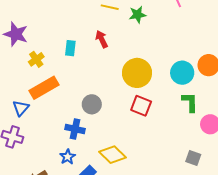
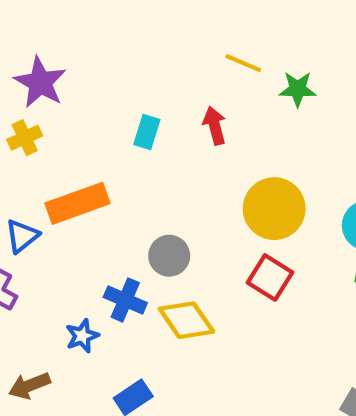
yellow cross: (36, 59) -> (25, 138), moved
yellow diamond: (113, 155) -> (186, 320), moved
blue star: (68, 157) -> (82, 336), moved

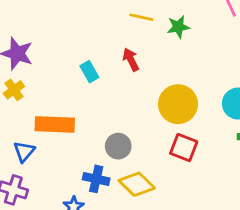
cyan rectangle: (147, 132) -> (89, 72), turned -36
orange rectangle: (77, 203) -> (55, 124), turned 33

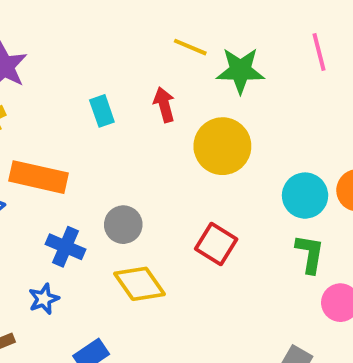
green star: (178, 27) -> (240, 71), size x1.4
yellow circle: (178, 104) -> (222, 146), moved
blue cross: (96, 179) -> (65, 247), moved

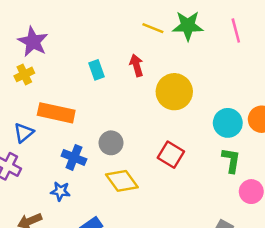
green star: (240, 71) -> (188, 26), moved
blue star: (44, 299) -> (60, 191), turned 30

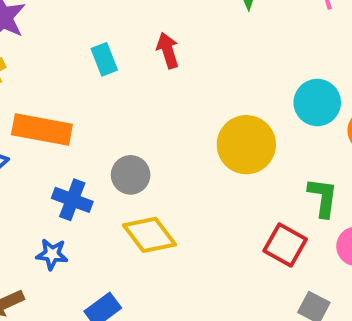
yellow circle: (174, 92) -> (246, 145), moved
cyan circle: (228, 123) -> (317, 103), moved
red square: (171, 155) -> (285, 245), moved

